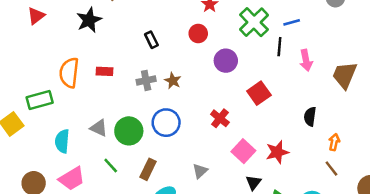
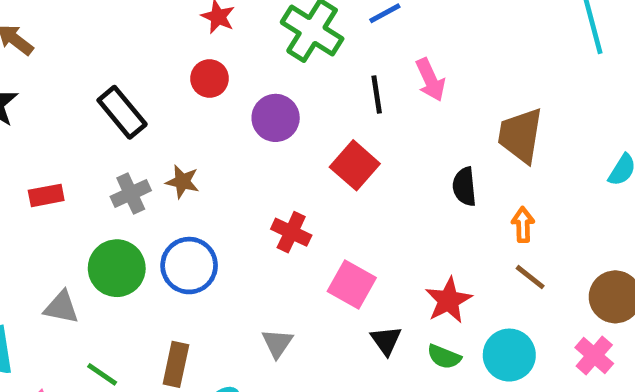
black rectangle: (151, 40) -> (122, 112), size x1.5
black line: (279, 47) -> (377, 94), moved
brown trapezoid: (345, 75) -> (520, 135), moved
green circle: (129, 131) -> (117, 268), moved
red star: (277, 152) -> (448, 300), moved

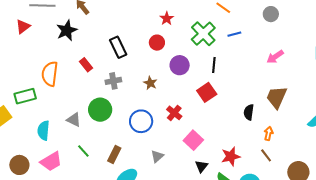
pink arrow: (430, 80) -> (275, 57), moved, turned 66
black line: (377, 94) -> (214, 65), moved
brown star: (182, 182) -> (150, 83), moved
red rectangle: (46, 195) -> (86, 65), moved, turned 48
blue circle: (189, 266) -> (141, 121), moved

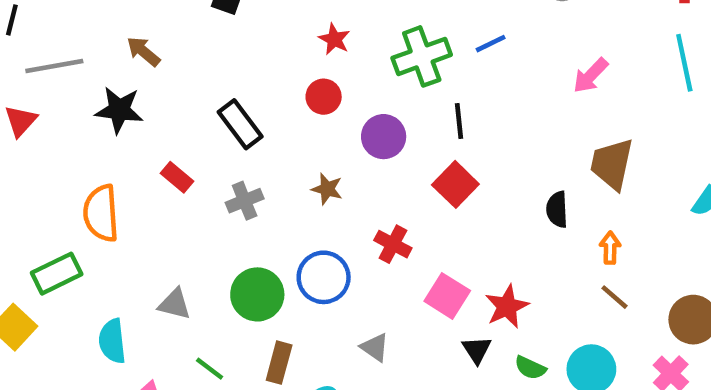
black star: (67, 30) -> (119, 110), turned -30
green cross: (203, 34) -> (422, 56), turned 35
green circle: (100, 110) -> (257, 294), moved
gray triangle: (157, 156) -> (375, 347), turned -32
red star: (231, 156) -> (507, 307), moved

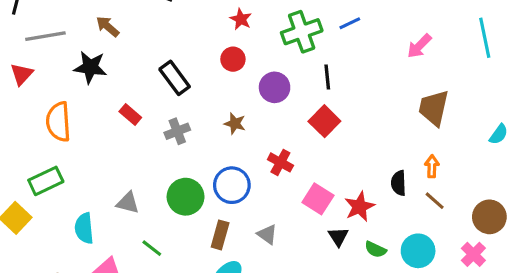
black semicircle: (557, 209) -> (399, 183), moved
orange semicircle: (101, 213) -> (58, 122), moved
brown rectangle: (279, 363) -> (220, 235), moved

